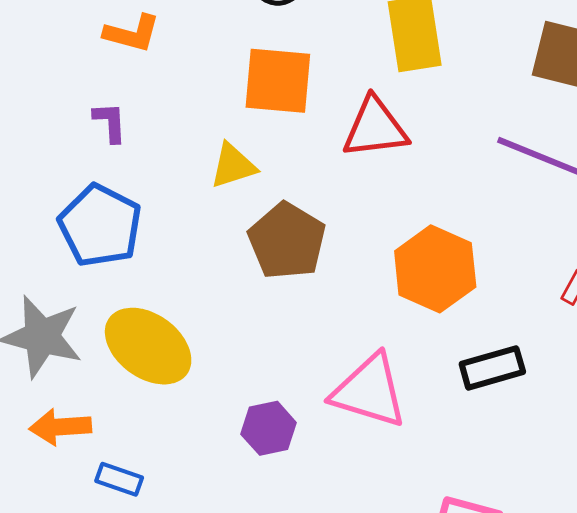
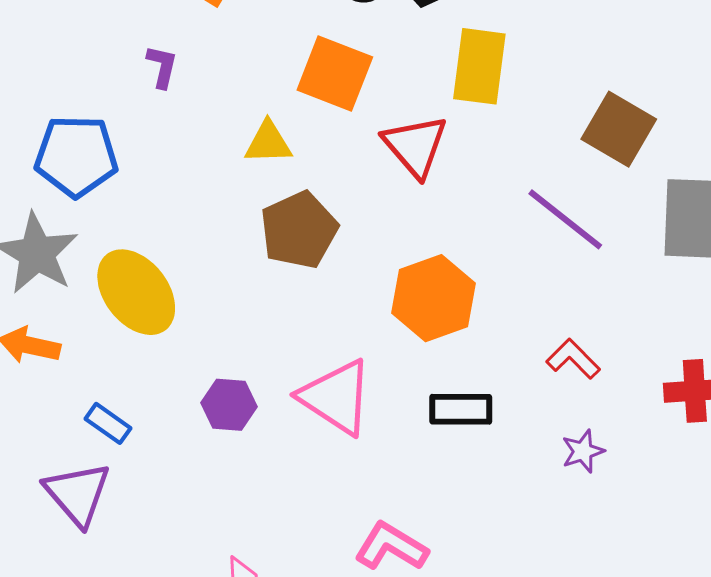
red triangle: (375, 128) -> (415, 146), turned 40
blue pentagon: (100, 226) -> (76, 156), moved, turned 30
blue rectangle: (119, 479) -> (108, 423), moved

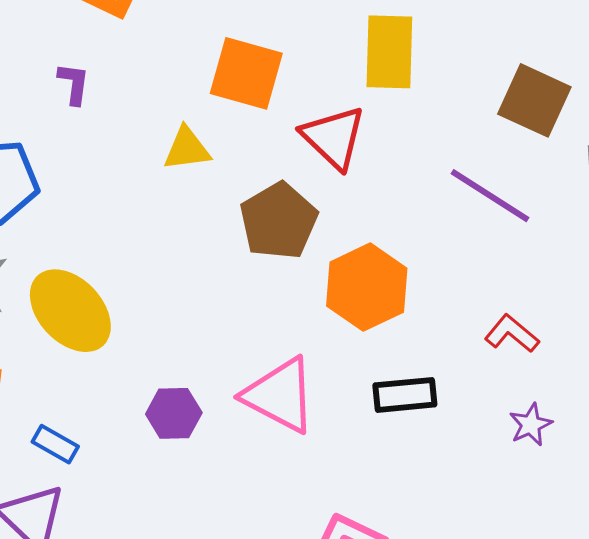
brown pentagon: (299, 230) -> (279, 221), moved

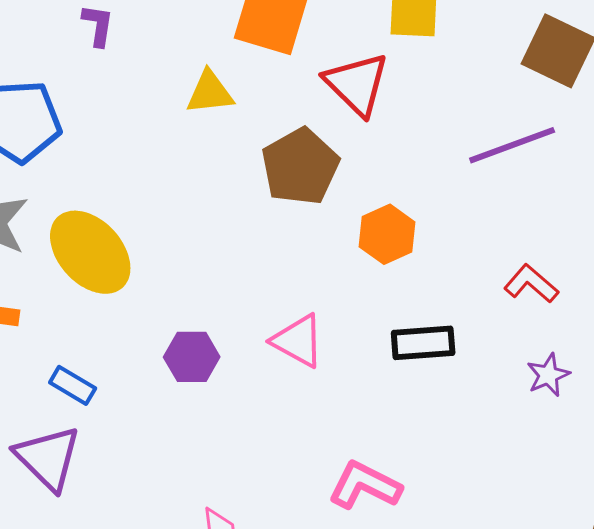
purple line: (490, 196) -> (512, 145), turned -54
orange hexagon: (367, 287) -> (387, 234), size x0.7
pink triangle: (280, 395) -> (298, 341), size x0.7

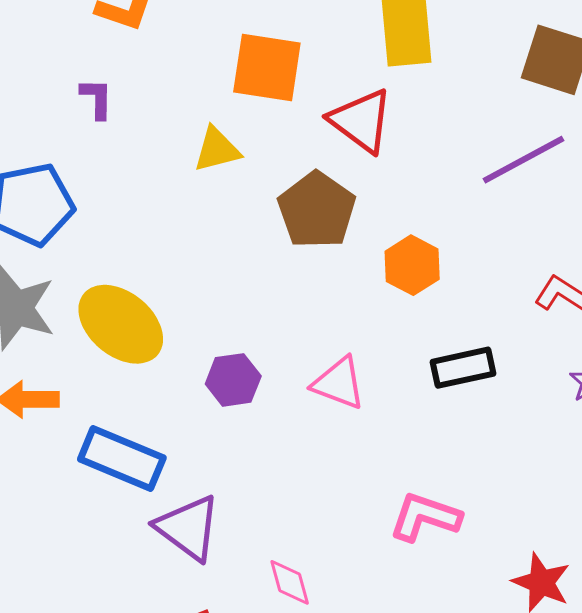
purple hexagon: (192, 357) -> (233, 380), moved
blue rectangle: (73, 385) -> (122, 459), size x1.8
purple triangle: (48, 458) -> (188, 528), moved

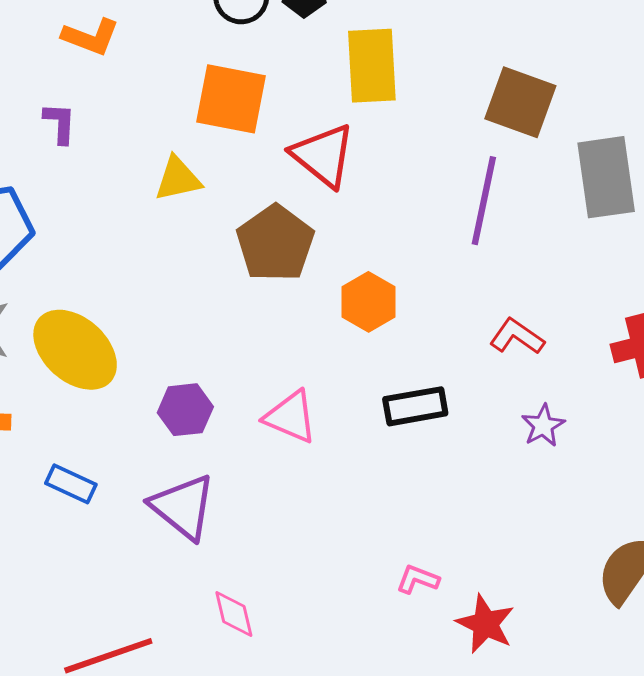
purple line: (524, 160) -> (484, 201), turned -52
blue rectangle: (122, 459) -> (71, 484), size x0.6
pink L-shape: (425, 517) -> (418, 579), moved, size x0.6
purple triangle: (188, 528) -> (183, 507), moved

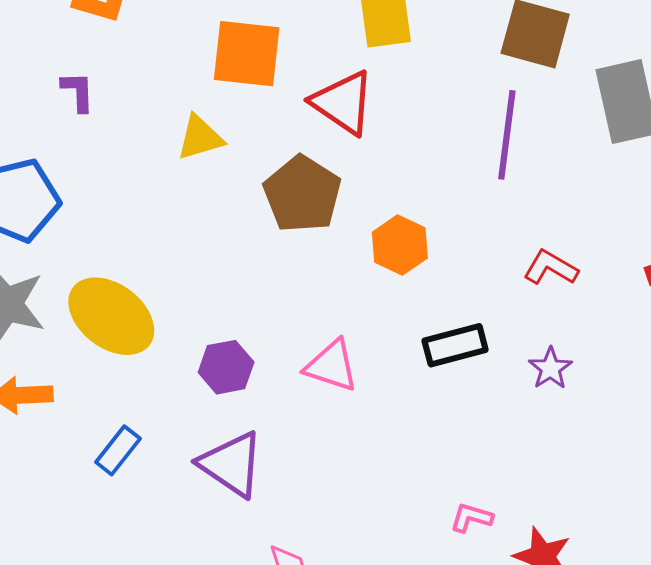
purple star: (543, 426) -> (550, 368), moved
blue rectangle: (71, 484) -> (118, 450), turned -72

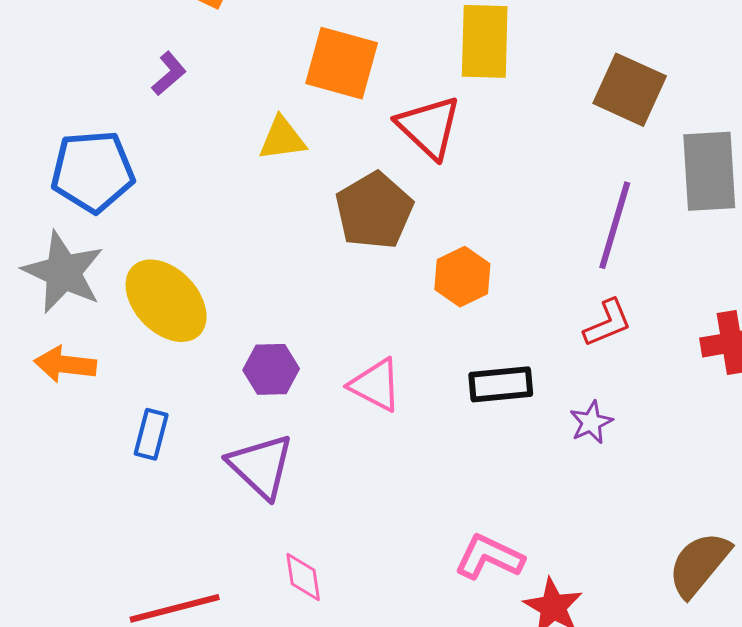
purple L-shape: (78, 92) -> (169, 74), turned 42
purple line: (507, 135) -> (615, 225), moved
red L-shape: (551, 268) -> (607, 323), turned 118
blue rectangle: (118, 450) -> (151, 434), turned -33
pink L-shape: (471, 518) -> (489, 557), size x1.6

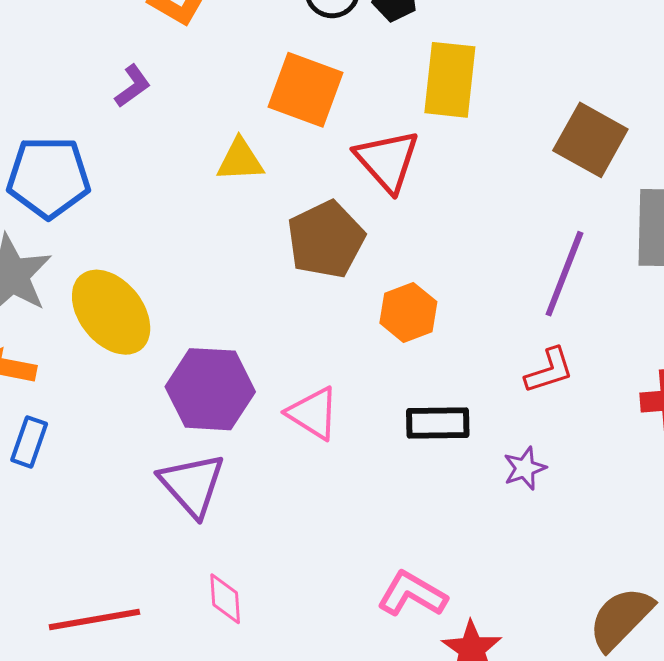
purple hexagon: (271, 369) -> (210, 389), size x1.6
blue rectangle: (151, 434) -> (29, 442), moved

